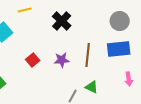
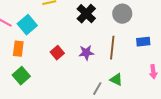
gray circle: (120, 21) -> (122, 14), moved
blue rectangle: (119, 49) -> (143, 42), size x0.6

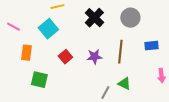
cyan square: (27, 25) -> (48, 29), moved
green square: (21, 76) -> (39, 80), moved, turned -36

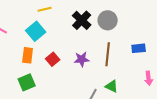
gray circle: (130, 18) -> (108, 20), moved
orange rectangle: (26, 53) -> (28, 55), moved
green square: (39, 80) -> (27, 82), turned -36

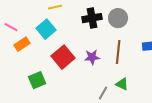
black cross: (82, 20) -> (92, 18), turned 36
orange rectangle: (28, 55) -> (22, 44), moved, turned 49
red square: (53, 59) -> (63, 57), size x1.6

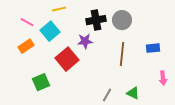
pink line: (11, 27) -> (27, 22), moved
purple star: (92, 57) -> (85, 41), moved
green triangle: (122, 84) -> (133, 93), moved

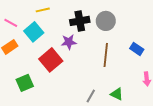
blue rectangle: (153, 48) -> (137, 49), turned 40

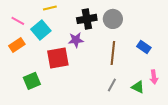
red square: (51, 60) -> (58, 58), turned 30
green triangle: (117, 94) -> (138, 87), moved
gray line: (91, 96) -> (112, 85), moved

